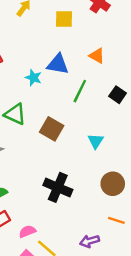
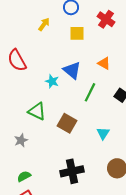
blue triangle: (58, 64) -> (72, 70), turned 30
black cross: (58, 187) -> (72, 171), turned -35

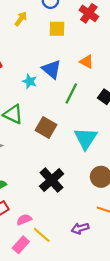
cyan triangle: (103, 133) -> (86, 138), size x1.6
black cross: (72, 171) -> (52, 180), turned -30

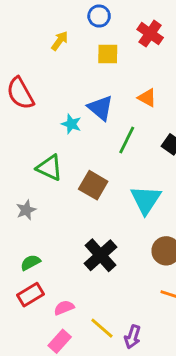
purple arrow: (80, 228) -> (133, 337), moved, turned -56
yellow line: (42, 235) -> (102, 328), moved

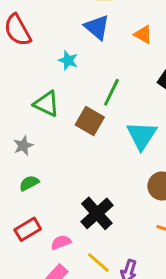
blue triangle: (100, 108) -> (97, 27), moved
green line: (127, 140) -> (111, 92), moved
black cross: (100, 255) -> (97, 213), moved
green semicircle: (30, 262) -> (29, 183), moved

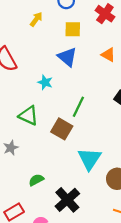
orange triangle: (143, 34) -> (108, 55), moved
cyan triangle: (142, 135) -> (89, 159), moved
green semicircle: (29, 183) -> (36, 180), moved

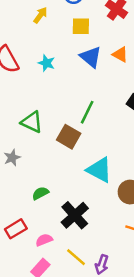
blue triangle: (67, 57) -> (91, 57), moved
cyan star: (45, 82) -> (47, 63), moved
cyan triangle: (89, 159) -> (99, 170), turned -35

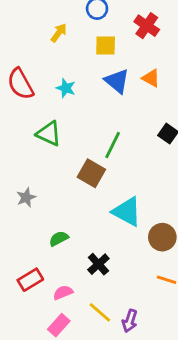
green triangle: (32, 122) -> (49, 134), moved
black cross: (75, 215) -> (98, 264), size x0.7

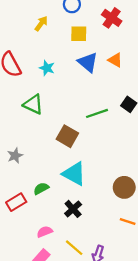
green line: (113, 145) -> (97, 113), moved, turned 45
cyan triangle: (127, 212) -> (74, 174), moved
red rectangle: (30, 280) -> (16, 202), moved

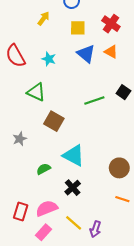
red cross: (112, 18) -> (111, 24), moved
brown square: (67, 136) -> (54, 121), moved
red rectangle: (16, 202) -> (21, 211), moved, turned -42
pink semicircle: (45, 232) -> (47, 208), size x1.5

